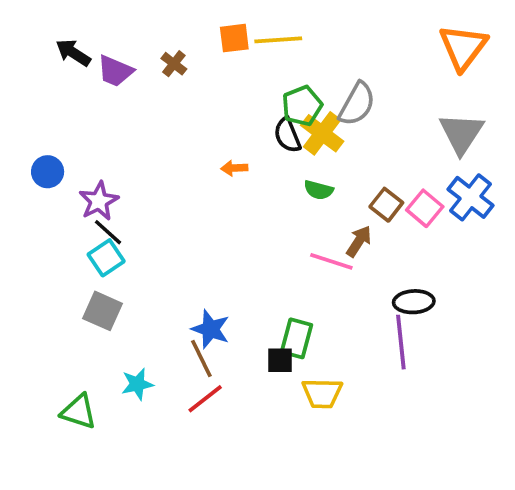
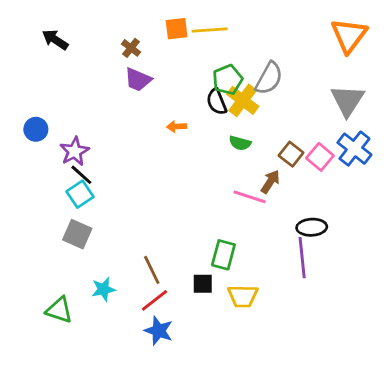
purple trapezoid: (115, 71) -> (138, 80), moved
blue star: (211, 329) -> (159, 331), moved
black square: (280, 360) -> (203, 284), moved

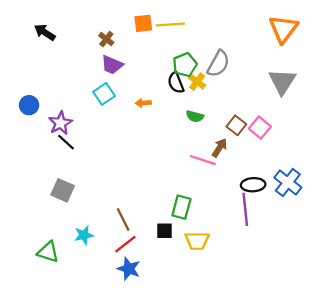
yellow cross: (243, 100) -> (197, 82), size x0.7
blue cross: (354, 149) -> (288, 182), moved
cyan square: (80, 194) -> (104, 94), moved

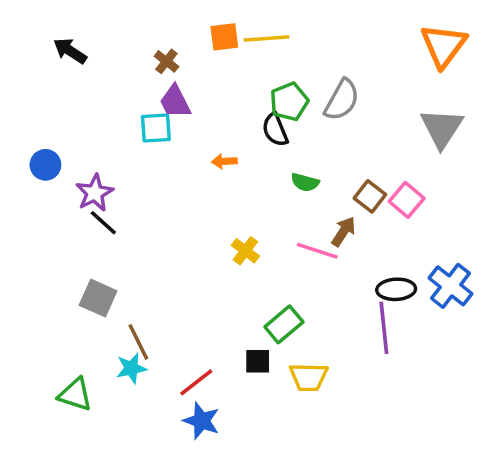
purple trapezoid: (112, 65) -> (175, 102), turned 40
yellow cross: (197, 82) -> (245, 251), moved
cyan square: (104, 94) -> (156, 128), moved, turned 30
green rectangle: (181, 207) -> (284, 324), turned 35
brown line: (123, 219) -> (138, 342), moved

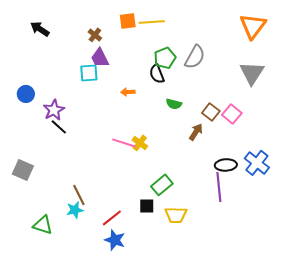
pink line: (317, 251) -> (124, 143), moved
gray square: (98, 298) -> (23, 170), moved

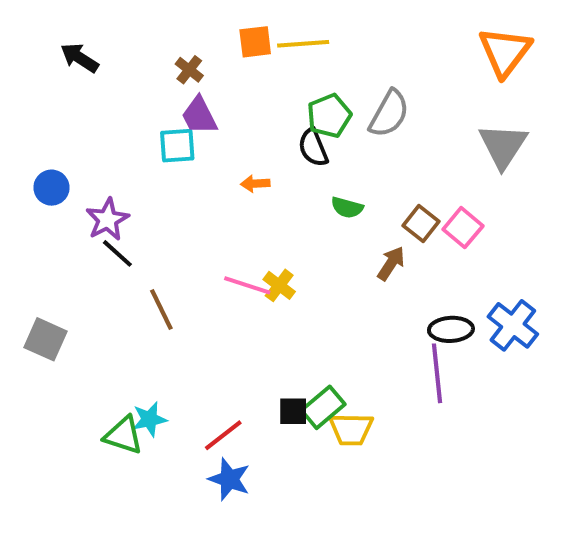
green rectangle: (162, 185) -> (323, 407), moved
brown line: (79, 195) -> (161, 309), moved
green triangle: (43, 225) -> (123, 435), moved

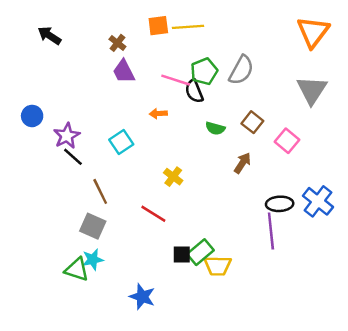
cyan square: (177, 146) -> (121, 142), moved, turned -30
brown square: (421, 224) -> (252, 122), moved
pink line: (247, 285) -> (176, 80), moved
gray square: (45, 339) -> (93, 226), moved
red line: (223, 435) -> (153, 214), moved, turned 70

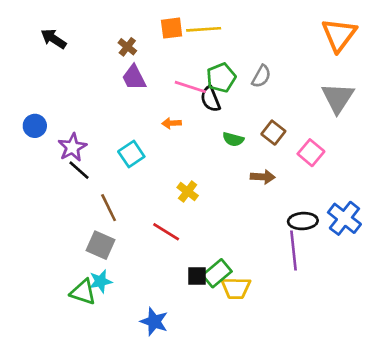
gray semicircle: (241, 70) -> (261, 76), size x0.7
brown arrow: (242, 163) -> (263, 177), turned 60

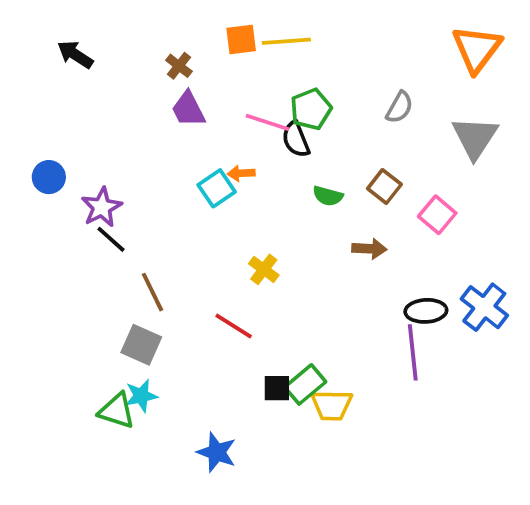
gray semicircle: (261, 76) -> (399, 107), moved
cyan square: (131, 154) -> (217, 188), moved

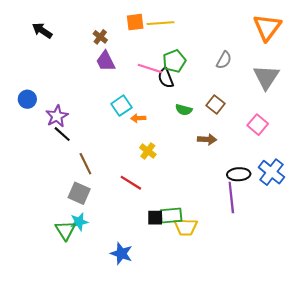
orange arrow: (241, 173) -> (138, 118), moved
pink square: (437, 215) -> (258, 125), moved
green rectangle: (305, 384) -> (171, 215), turned 35
green triangle: (117, 411) -> (65, 230), turned 40

